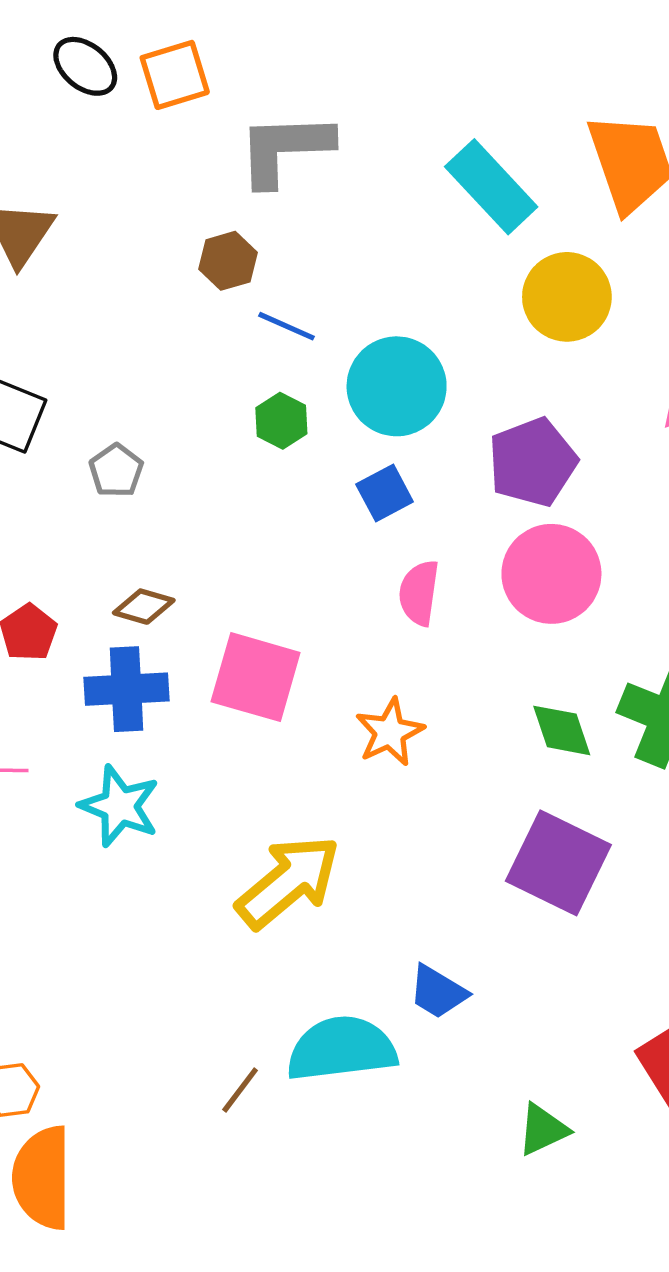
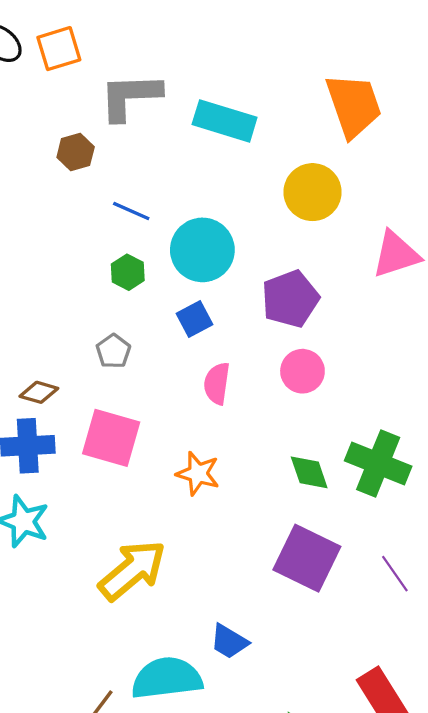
cyan rectangle: (491, 187) -> (225, 121), moved, turned -30
brown hexagon: (228, 261) -> (76, 152), moved
gray pentagon: (116, 471) -> (113, 351), moved
pink circle: (551, 574) -> (302, 371), size x0.7
orange star: (390, 732) -> (198, 474), turned -30

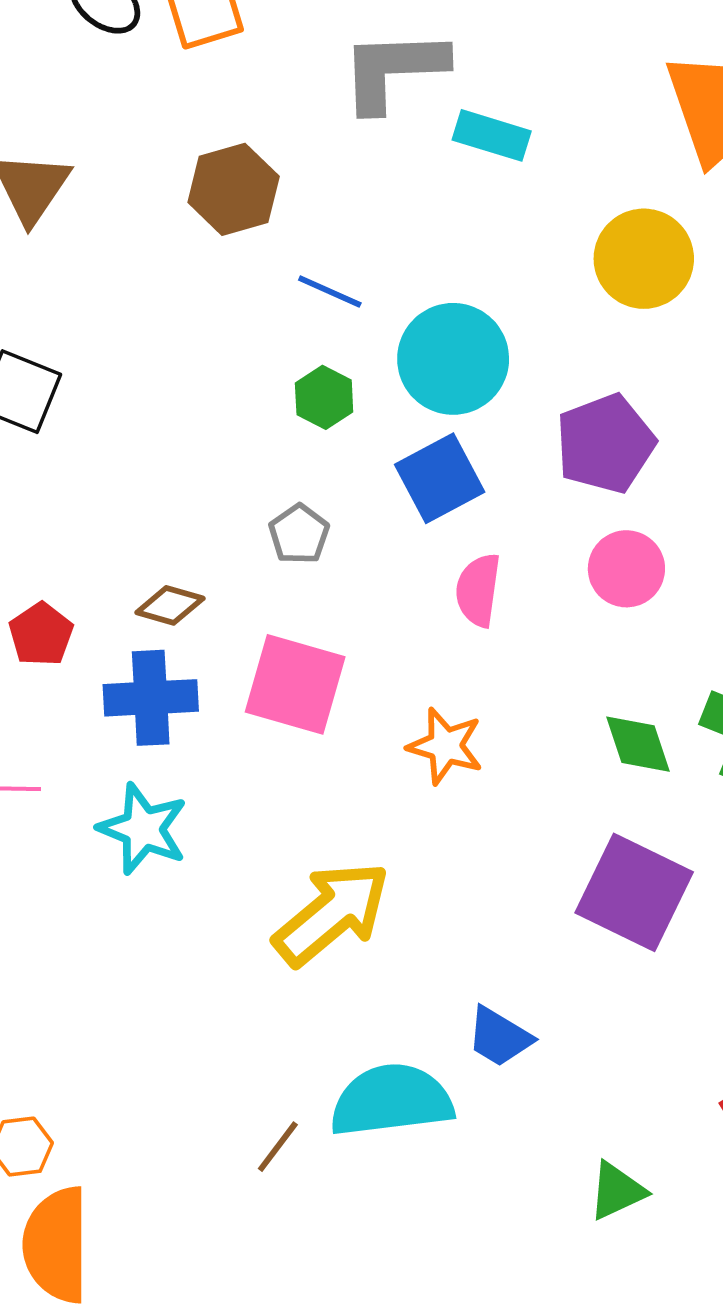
gray L-shape: (130, 96) -> (393, 70), moved
cyan rectangle: (225, 121) -> (492, 135), size x0.7
brown hexagon: (76, 152) -> (234, 189), size x1.4
blue square: (195, 319) -> (440, 478), size x1.4

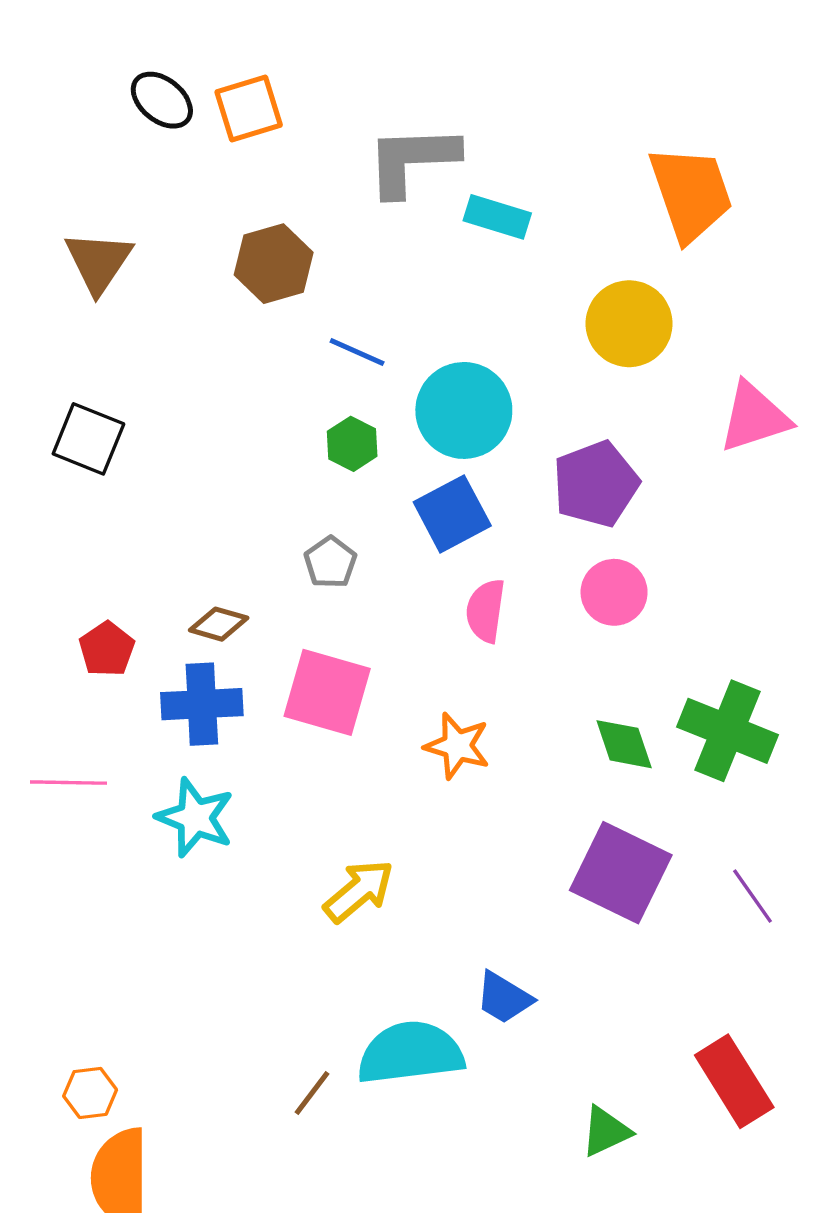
yellow arrow: (332, 914) -> (359, 891), size x0.7

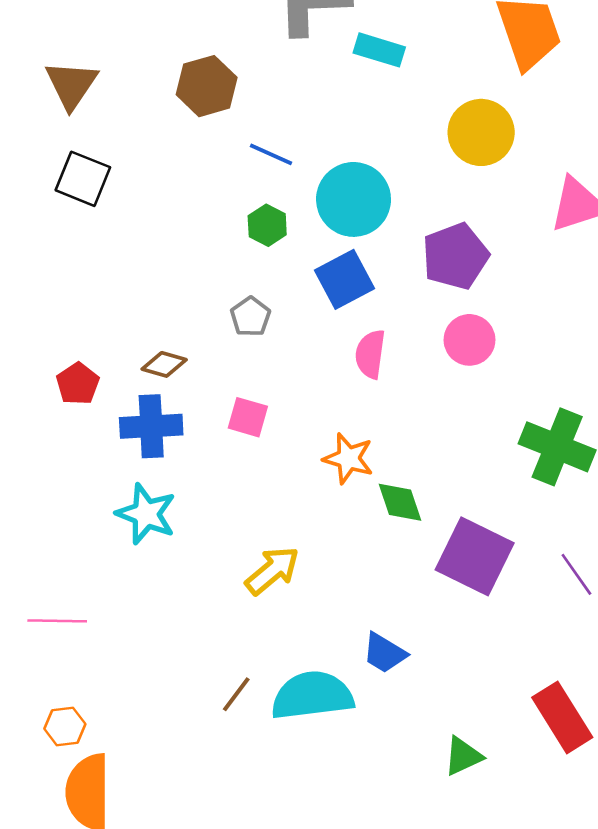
black square: (88, 439) -> (83, 179), moved
pink square: (327, 692) -> (248, 417), size x0.6
green diamond: (624, 744) -> (400, 502), moved
pink line: (68, 783) -> (57, 621), moved
brown line: (312, 1093) -> (236, 694), moved

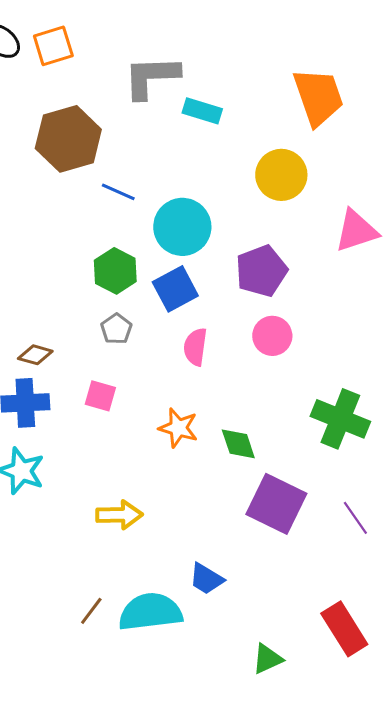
brown hexagon: (207, 86) -> (68, 139), size x1.4
green hexagon: (267, 225) -> (115, 271), moved, size x1.4
gray pentagon: (250, 317) -> (116, 329), moved
green diamond: (400, 502) -> (238, 444), moved
yellow arrow: (272, 571) -> (119, 515), turned 39

